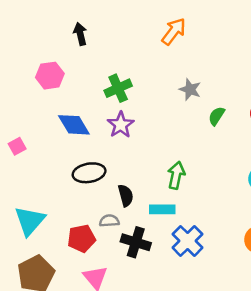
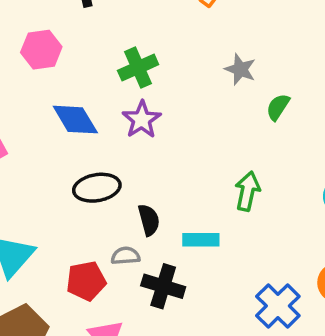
green arrow: (176, 175) -> (247, 191), moved
blue cross: (188, 241) -> (278, 306), moved

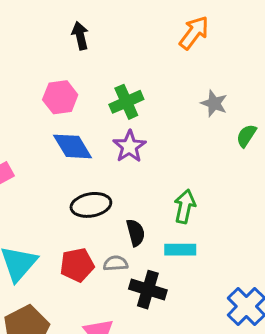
pink hexagon: (41, 50) -> (60, 97), moved
green arrow: (247, 191) -> (185, 206), moved
red pentagon: (86, 281) -> (77, 265), moved

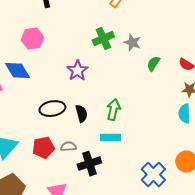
green cross: (126, 102) -> (103, 39), moved
blue diamond: (72, 146) -> (17, 71), moved
black semicircle: (136, 233) -> (81, 114), moved
black cross: (148, 290) -> (89, 164), turned -35

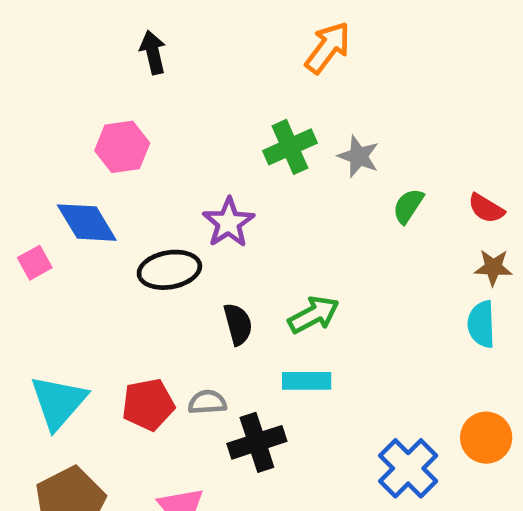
black ellipse: (52, 109) -> (169, 270), moved
green arrow: (113, 110) -> (314, 315), turned 50

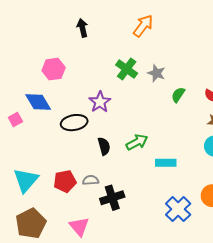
black arrow: (153, 52) -> (82, 28), moved
green cross: (290, 147) -> (127, 69), turned -30
cyan rectangle: (307, 381) -> (166, 163), moved

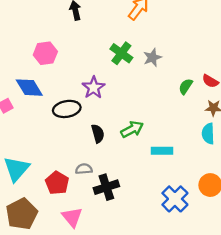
gray star: (156, 73) -> (152, 58), turned 30
green semicircle: (178, 95) -> (186, 86), moved
red pentagon: (65, 181) -> (57, 183), moved, turned -30

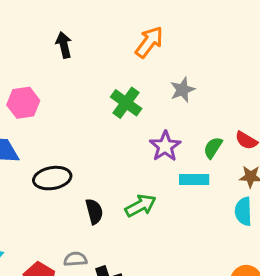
gray star: (152, 58) -> (183, 90), moved
purple star: (94, 88) -> (165, 146), moved
cyan rectangle: (162, 151) -> (194, 180), moved

